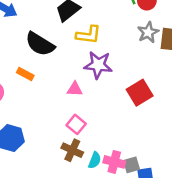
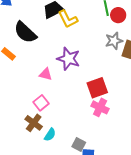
yellow L-shape: (88, 35) -> (68, 19), moved, turned 45
pink cross: (114, 162) -> (100, 107), moved
gray square: (131, 165) -> (79, 144), turned 32

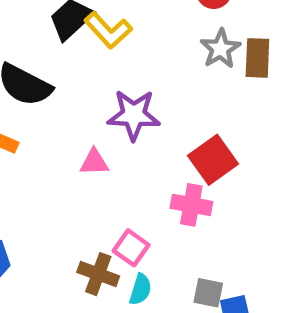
pink square: (41, 103) -> (131, 248), moved
pink cross: (100, 107) -> (191, 205), moved

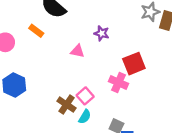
purple star: (134, 115) -> (102, 33), size x0.6

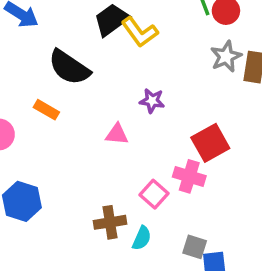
pink square: (85, 96) -> (154, 194), moved
brown cross: (67, 105) -> (110, 222), turned -36

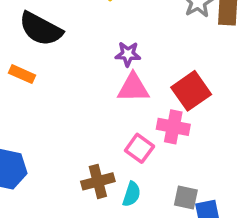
pink triangle: (117, 134) -> (133, 88), moved, size x1.4

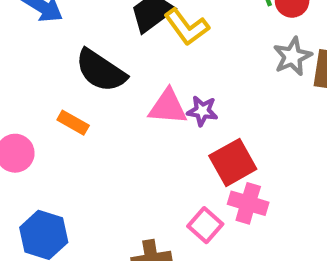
pink triangle: (133, 88) -> (168, 107), moved
red square: (191, 91) -> (233, 162), moved

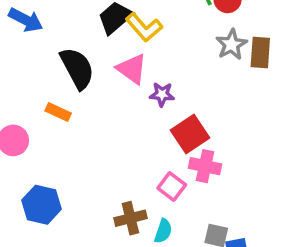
black semicircle: (101, 71) -> (77, 68), turned -147
pink triangle: (168, 107) -> (132, 69), moved, turned 36

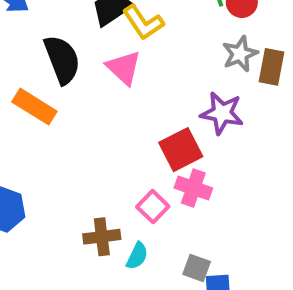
purple star: (162, 94) -> (222, 113), moved, size x1.5
orange rectangle: (58, 112) -> (34, 107), size x1.5

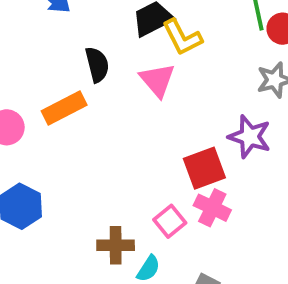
black semicircle: (62, 60) -> (97, 65), size x0.7
orange rectangle: (34, 107) -> (64, 108), turned -66

